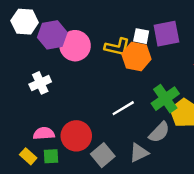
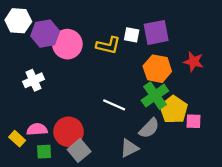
orange hexagon: (136, 57) -> (157, 69), moved
white line: (123, 108) -> (114, 105), turned 55
gray square: (103, 155) -> (79, 150), moved
yellow rectangle: (28, 156) -> (17, 139), moved

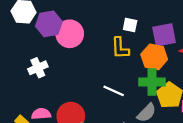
purple square: (156, 32) -> (164, 35), moved
yellow L-shape: (108, 45) -> (120, 48), moved, turned 75
green cross: (155, 96) -> (152, 82), turned 35

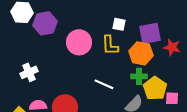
pink circle: (70, 34) -> (79, 42), moved
white cross: (38, 68) -> (29, 72), moved
green cross: (152, 82) -> (139, 76), size x0.7

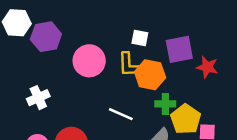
orange hexagon: (141, 53) -> (150, 75), moved
white cross: (29, 72) -> (38, 98), moved

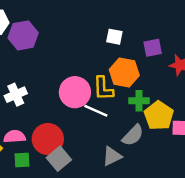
purple square: (179, 49) -> (153, 48), size x0.7
pink circle: (89, 61) -> (75, 92), moved
yellow L-shape: (128, 65) -> (103, 88), moved

